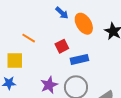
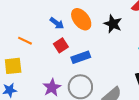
blue arrow: (62, 13) -> (57, 23), moved

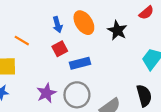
blue arrow: (57, 23) -> (58, 25), turned 32

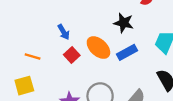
orange ellipse: (84, 23) -> (98, 48), moved
blue rectangle: (80, 63) -> (127, 52), moved

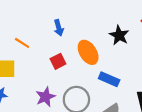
blue rectangle: (127, 52) -> (109, 79), moved, turned 36
red square: (72, 55) -> (58, 61), moved

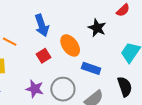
blue arrow: (59, 28) -> (42, 25), size x1.5
purple star: (45, 97) -> (35, 89), turned -30

